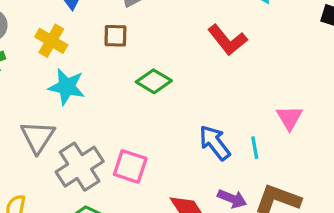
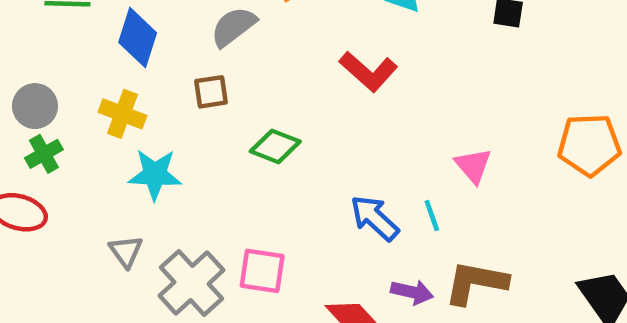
gray triangle: (38, 137) -> (126, 251), size x0.7

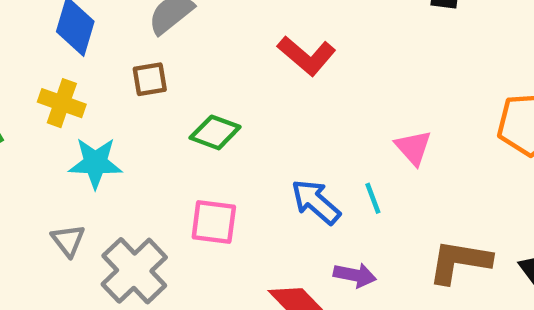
pink square: (262, 271) -> (214, 222), moved
brown L-shape: (476, 283) -> (460, 262), moved

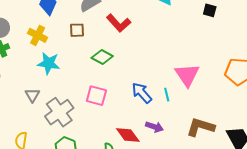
red L-shape: (307, 56) -> (119, 23), moved
pink triangle: (413, 148) -> (187, 75), size x1.5

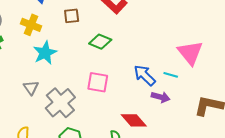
cyan star: (49, 63) -> (45, 53), turned -30
cyan line: (167, 95) -> (171, 75), turned -56
purple arrow: (154, 127) -> (161, 97), moved

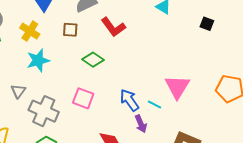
purple arrow: (161, 97) -> (141, 124), turned 42
gray cross: (60, 103) -> (44, 111), turned -36

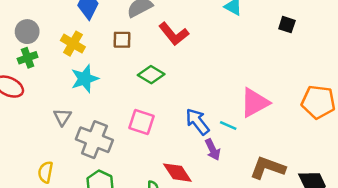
pink triangle: (177, 87) -> (255, 103), turned 32

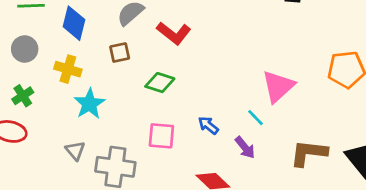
gray circle: (27, 32) -> (25, 49), moved
blue arrow: (198, 122) -> (208, 125), moved, size x0.7
cyan line: (228, 125) -> (255, 118), turned 35

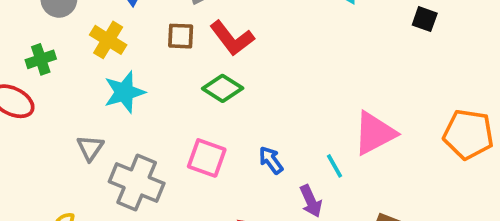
red L-shape: (174, 33) -> (232, 38), moved

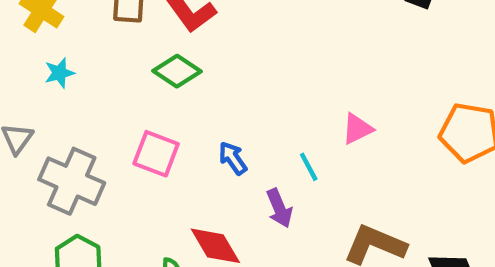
cyan star: (124, 92) -> (59, 73), size x0.6
pink triangle: (374, 133) -> (357, 129), size x0.6

